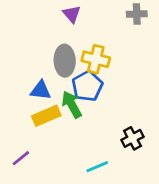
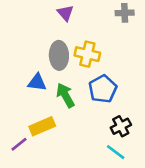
blue pentagon: (87, 86) -> (103, 89), moved
yellow rectangle: (46, 116) -> (42, 126), moved
cyan line: (97, 167) -> (116, 152), moved, turned 60

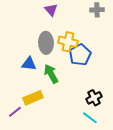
blue pentagon: (103, 89) -> (80, 55), moved

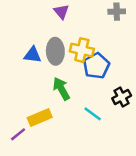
blue triangle: (29, 64) -> (32, 55), moved
black cross: (94, 98) -> (122, 97), moved
cyan line: (90, 118) -> (93, 114), moved

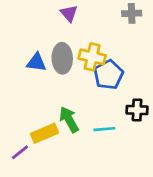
green arrow: (61, 89) -> (69, 120), moved
black cross: (122, 97) -> (137, 110), turned 30
cyan line: (93, 114) -> (104, 129), turned -42

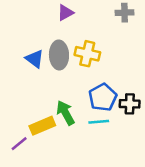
purple triangle: (69, 13) -> (65, 13), turned 42
blue triangle: (36, 62) -> (35, 59), turned 30
blue pentagon: (108, 75) -> (103, 97), moved

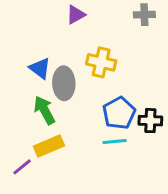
gray ellipse: (59, 55) -> (64, 83), moved
green arrow: (65, 113) -> (44, 110), moved

